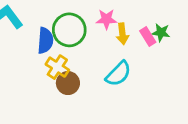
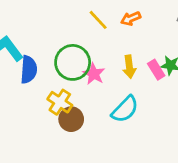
pink star: (106, 19) -> (94, 74), moved, turned 30
blue semicircle: (45, 41) -> (29, 70), moved

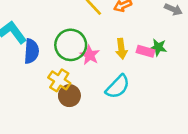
pink rectangle: (156, 70) -> (145, 51), turned -42

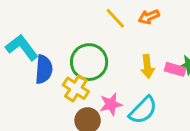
pink star: (90, 55) -> (111, 104), moved, turned 30
yellow cross: (59, 80) -> (76, 88), moved

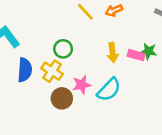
green circle: (89, 62) -> (63, 49), size x0.6
blue semicircle: (44, 69) -> (25, 70), moved

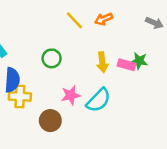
yellow cross: (52, 71) -> (20, 96), moved, turned -30
brown circle: (62, 98) -> (50, 121), moved

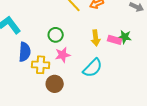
pink star: (71, 95) -> (63, 55), moved
yellow cross: (20, 96) -> (41, 65), moved

